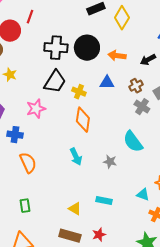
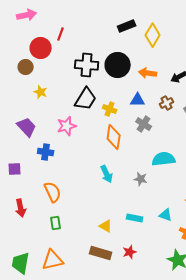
gray cross: (142, 107) -> (144, 124), moved
cyan semicircle: (133, 142) -> (164, 159), turned 120
orange semicircle: (28, 163) -> (53, 192), moved
cyan triangle: (143, 195) -> (166, 215), moved

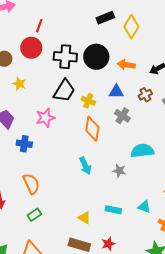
red circle: (41, 48) -> (31, 48), moved
green rectangle: (56, 223) -> (34, 215), turned 64

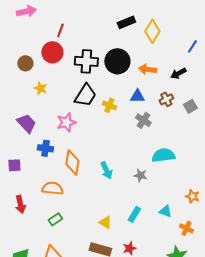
orange diamond: (92, 129) -> (72, 162), moved
orange semicircle: (31, 184) -> (52, 188), turned -60
cyan rectangle: (113, 210) -> (134, 214), turned -70

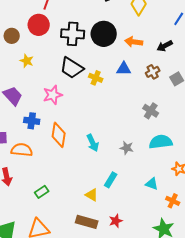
black trapezoid: (85, 95) -> (72, 68), turned 90
gray cross: (143, 120) -> (151, 111), moved
cyan semicircle: (163, 155) -> (161, 142), moved
orange semicircle: (52, 188) -> (22, 150), moved
cyan rectangle: (134, 214) -> (111, 180), moved

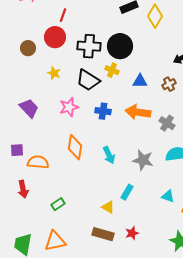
orange arrow: (134, 42) -> (138, 112), moved, size x1.4
yellow star: (27, 61) -> (54, 73), moved
yellow cross: (96, 78) -> (112, 70), moved
blue cross: (32, 121) -> (103, 111), moved
gray star: (127, 148) -> (143, 160), size x1.5

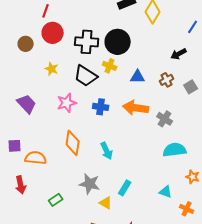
red line: (63, 15) -> (46, 11), moved
gray star: (143, 160) -> (90, 184), moved

